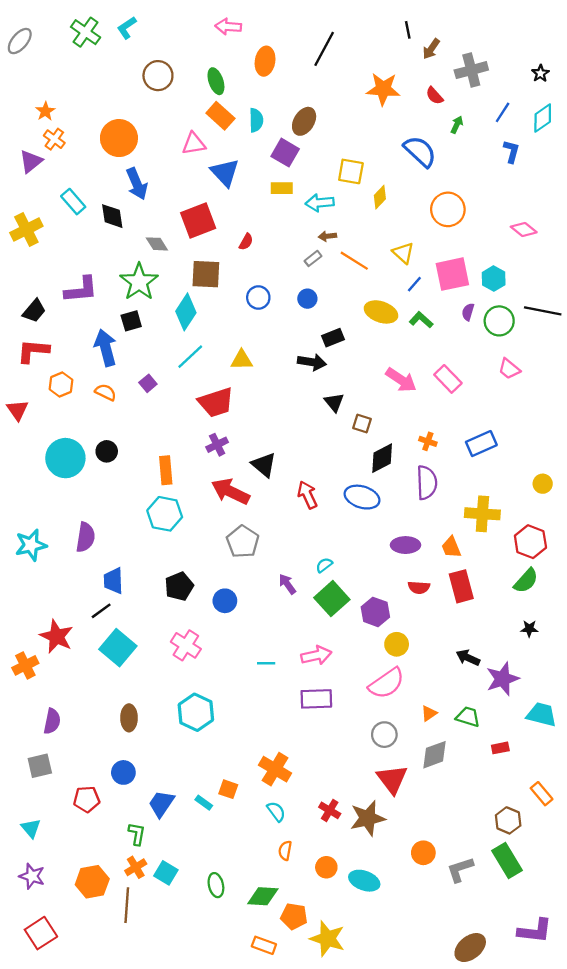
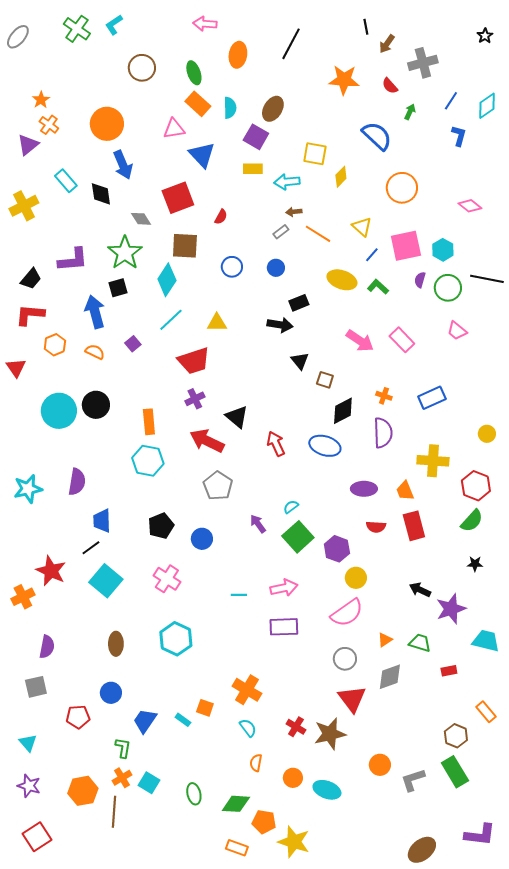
black star: (540, 73) -> (485, 36), moved
black circle: (107, 451) -> (96, 405), size x1.4

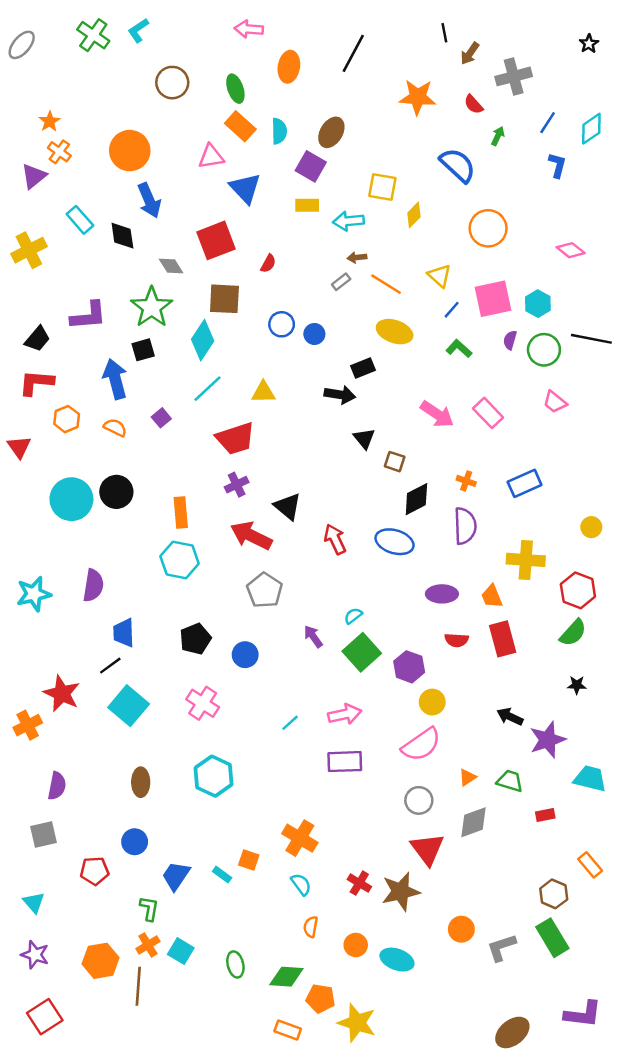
blue circle: (276, 268) -> (314, 334), moved
yellow ellipse: (342, 280) -> (395, 332), moved
cyan line: (239, 595) -> (290, 723), turned -42

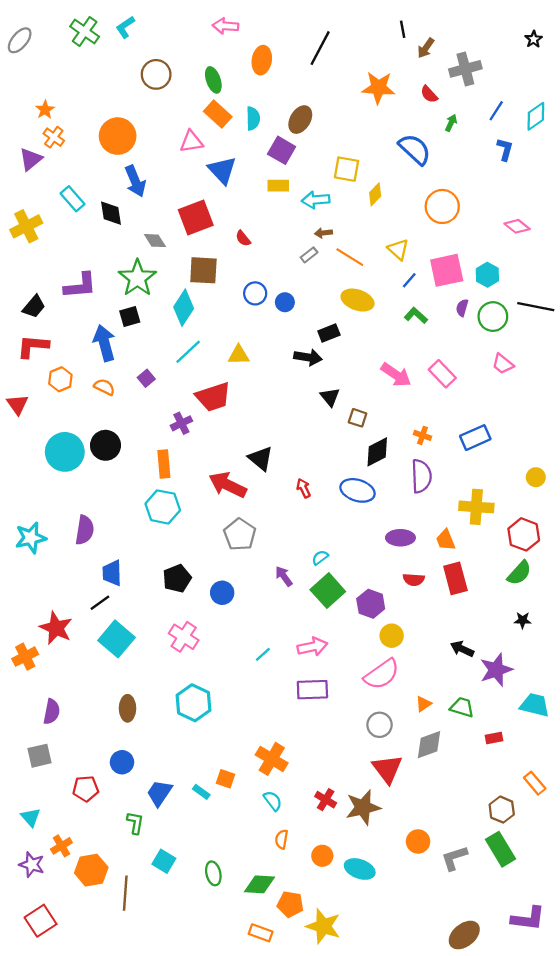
red semicircle: (268, 264) -> (243, 238), turned 112
purple cross: (237, 485) -> (181, 423), moved
red arrow: (335, 539) -> (304, 488), size x0.7
orange cross: (148, 945) -> (61, 846), moved

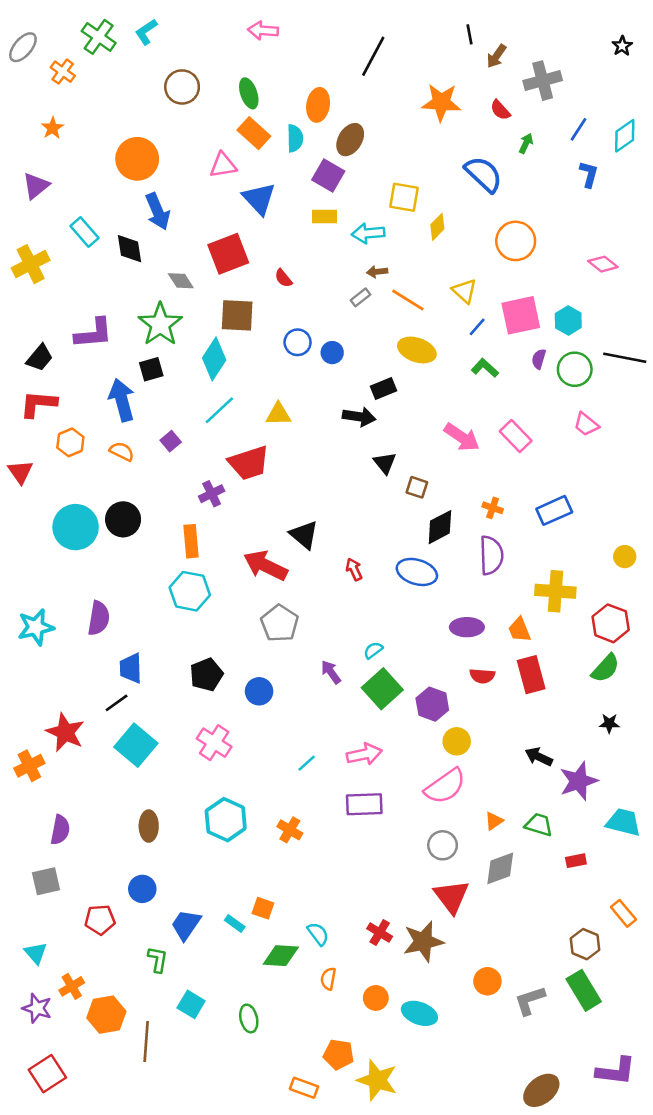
orange ellipse: (262, 60) -> (318, 105), moved
orange cross: (54, 137) -> (63, 72), moved
orange cross: (272, 759) -> (290, 830), moved, size x0.7
green diamond: (260, 884) -> (281, 956), moved

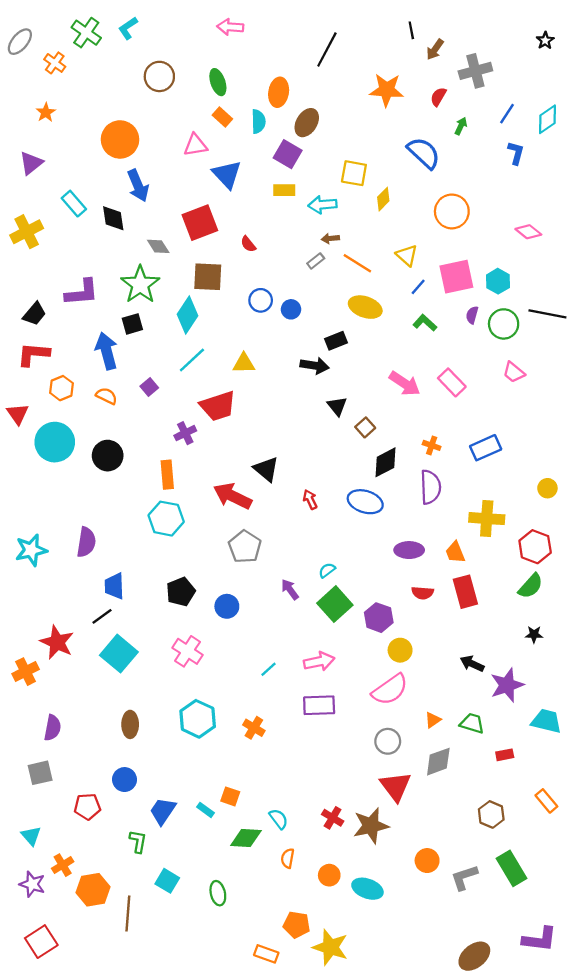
red semicircle: (500, 110) -> (438, 97), turned 72
orange rectangle: (254, 133) -> (222, 117), size x0.7
brown square: (417, 487) -> (365, 427), turned 30
cyan circle: (76, 527) -> (55, 442), moved
brown hexagon: (585, 944) -> (491, 814), moved

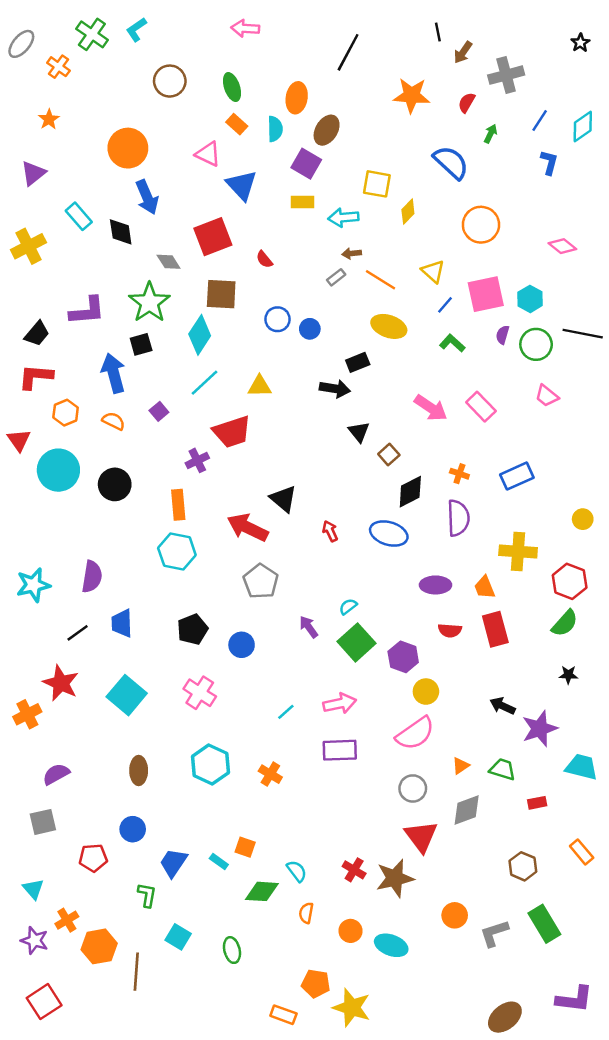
pink triangle: (195, 145) -> (208, 154), turned 35
black line: (102, 616) -> (78, 633), moved
purple semicircle: (53, 728) -> (56, 774), turned -130

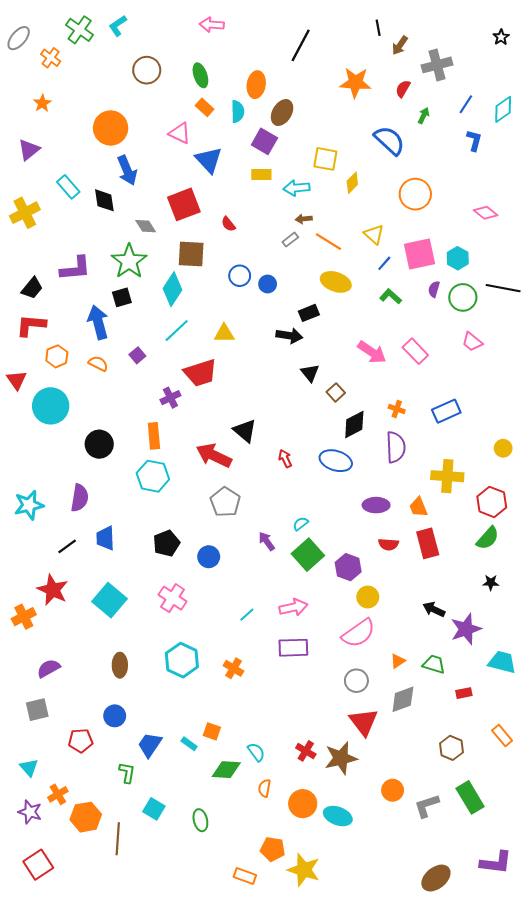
black circle: (115, 484) -> (99, 444), moved
orange circle: (351, 931) -> (303, 804), size x1.4

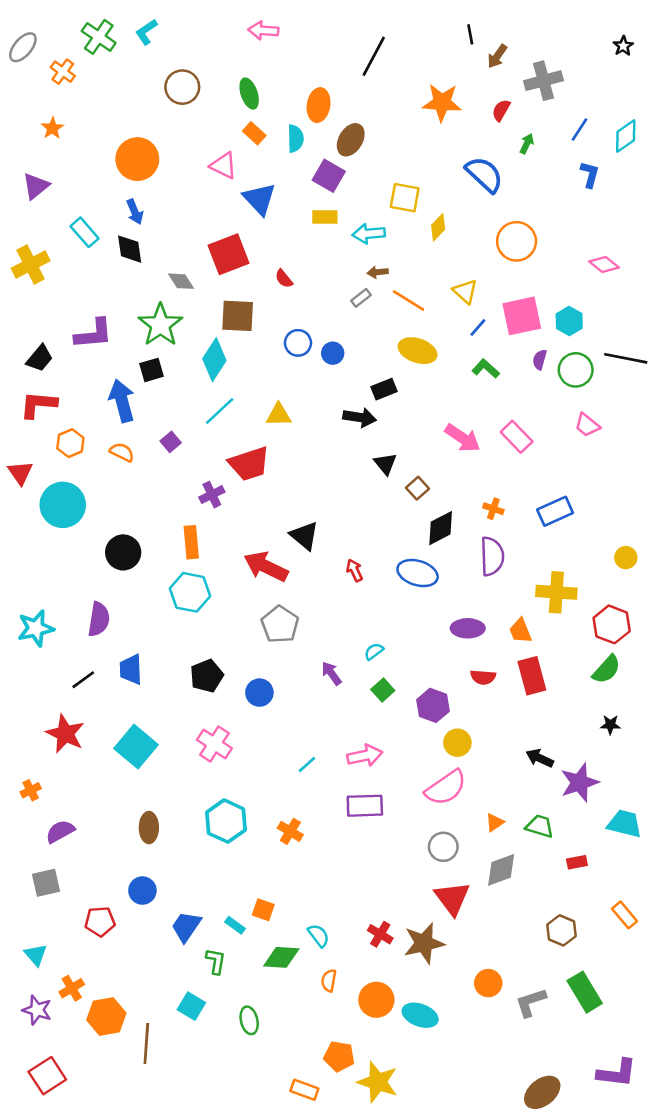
blue arrow: (127, 170) -> (135, 212), moved, size x0.7
green square: (308, 555) -> (383, 690), size x0.6
orange cross: (24, 617) -> (31, 790), moved, size x0.7
green L-shape: (127, 773) -> (216, 961), moved

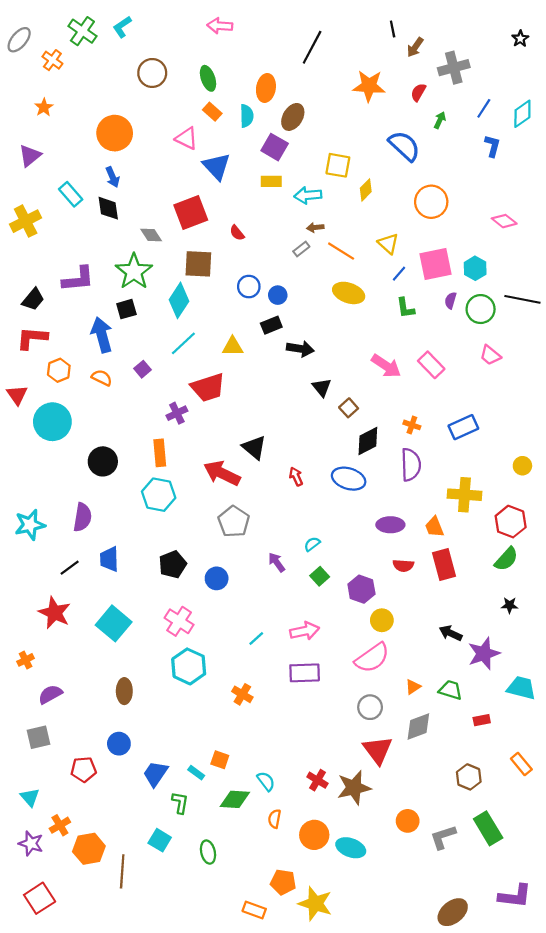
green L-shape: (486, 369) -> (405, 308), turned -140
black rectangle: (384, 389) -> (271, 325), moved
cyan hexagon: (226, 821) -> (189, 666), moved

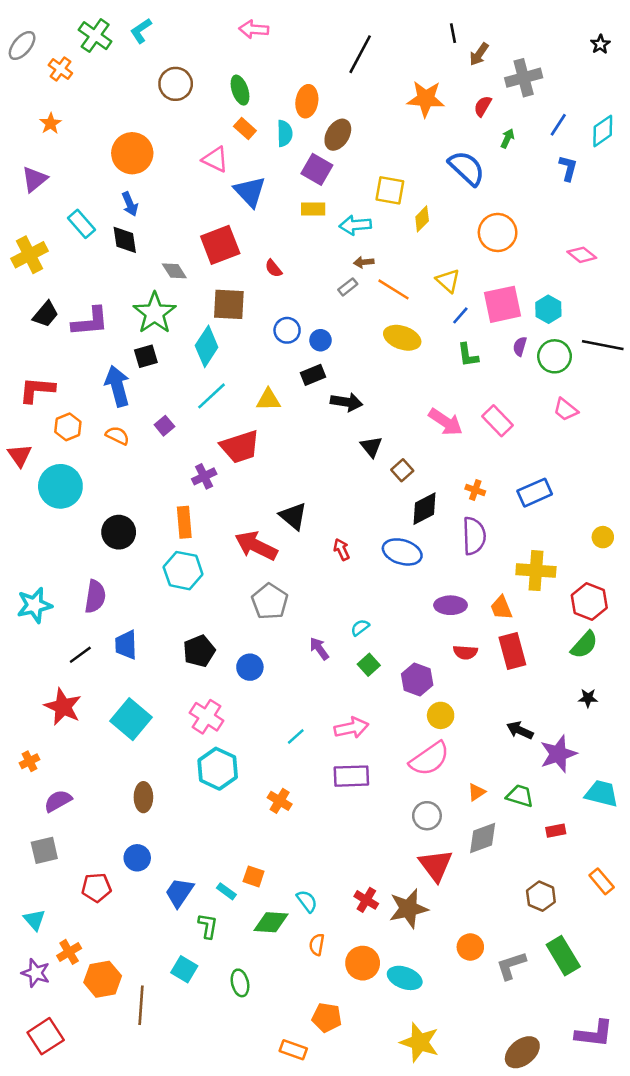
black trapezoid: (33, 299) -> (46, 314), moved
yellow star: (315, 904) -> (420, 1042), moved

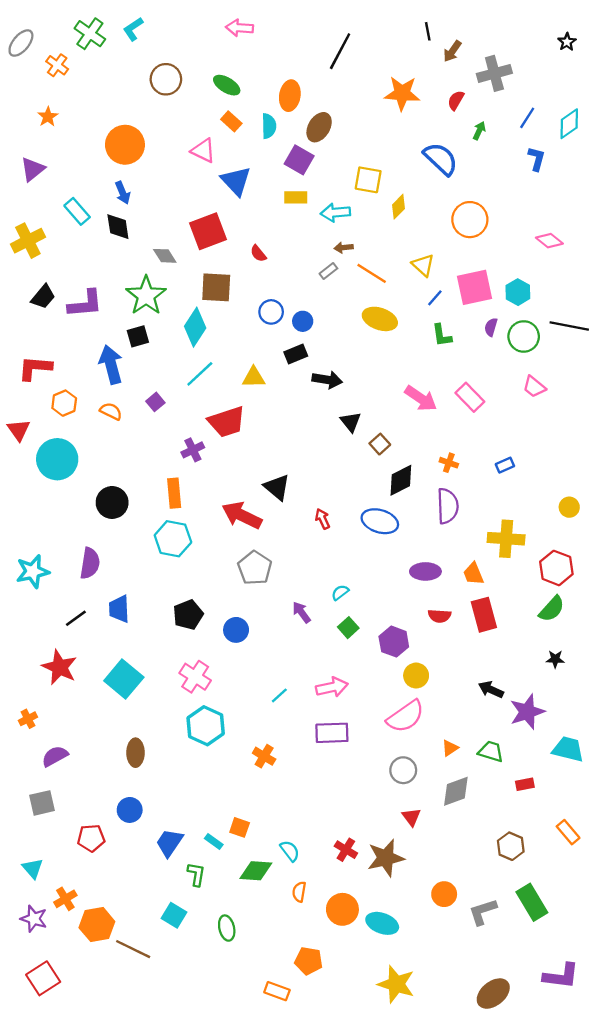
green ellipse: (240, 90) -> (227, 85), turned -40
blue rectangle: (535, 493) -> (505, 465), size x0.6
red triangle: (436, 865) -> (411, 817), size x0.6
brown line: (141, 1005) -> (133, 949), turned -68

